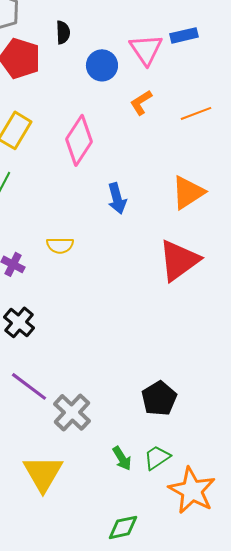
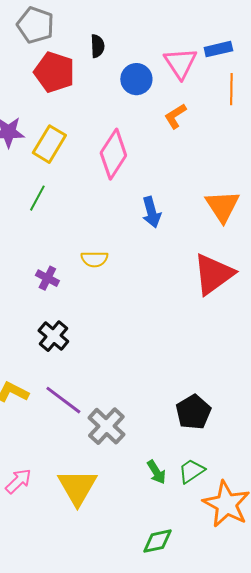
orange line: (196, 113) -> (231, 89), moved, turned -68
orange triangle: (188, 192) -> (222, 206), turned -30

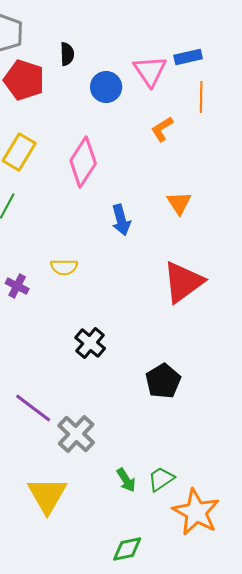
orange L-shape: (175, 116) -> (162, 129), moved
orange triangle: (222, 206) -> (179, 203), moved, size x0.7
black cross: (53, 336) -> (90, 343), moved
black pentagon: (193, 412) -> (163, 381), moved

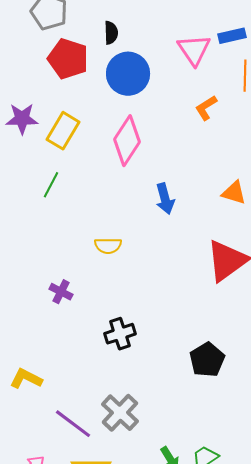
blue circle: (106, 87) -> (128, 74), moved, size x1.4
orange triangle: (179, 203) -> (234, 193), moved, turned -40
purple cross: (17, 286) -> (61, 292), moved
black cross: (90, 343) -> (120, 334), moved, turned 32
purple line: (33, 408) -> (73, 424), moved

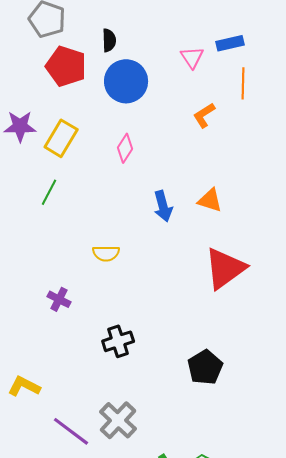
pink triangle: (194, 50) -> (192, 57), size x0.7
pink diamond: (127, 141) -> (125, 148), size x0.6
orange triangle: (234, 193) -> (210, 200), moved

